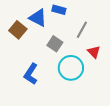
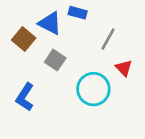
gray square: (55, 44) -> (55, 60), moved
blue L-shape: (31, 74) -> (25, 97), moved

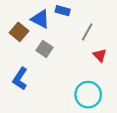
cyan circle: (93, 89) -> (88, 95), moved

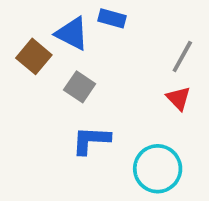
gray line: (87, 32) -> (182, 56), moved
blue L-shape: (20, 79) -> (91, 140), moved, turned 60

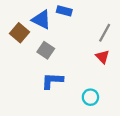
cyan circle: (158, 169) -> (90, 97), size x0.6

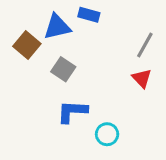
blue triangle: (41, 20) -> (57, 27), turned -40
cyan circle: (90, 97) -> (107, 134), moved

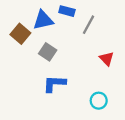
gray line: (145, 45) -> (88, 25), moved
cyan circle: (107, 134) -> (99, 101), moved

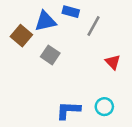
blue L-shape: (54, 84) -> (68, 110), moved

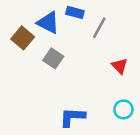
blue triangle: (45, 21) -> (48, 23), turned 40
cyan circle: (104, 107) -> (123, 109), moved

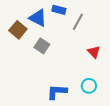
cyan circle: (123, 109) -> (89, 86), moved

